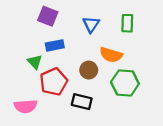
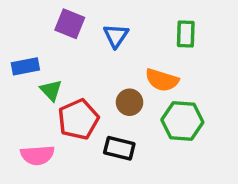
blue triangle: (91, 24) -> (116, 36), moved
blue rectangle: (55, 45) -> (25, 66), moved

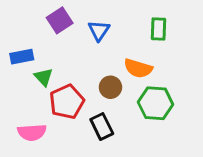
purple square: (70, 24) -> (60, 20), turned 35
black rectangle: (119, 148) -> (102, 127), turned 50

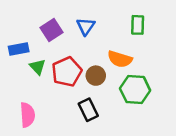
purple square: (60, 20) -> (51, 30), moved
red pentagon: (67, 102) -> (67, 72), moved
pink semicircle: (32, 132) -> (27, 115), turned -90

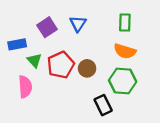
orange semicircle: (120, 59) -> (125, 51), moved
black rectangle: (88, 110) -> (103, 105), moved
pink semicircle: (27, 115) -> (25, 87), moved

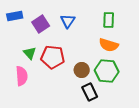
blue rectangle: (17, 44) -> (15, 16), moved
red pentagon: (61, 65) -> (53, 57), turned 30
brown circle: (87, 68) -> (82, 70), moved

